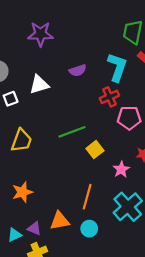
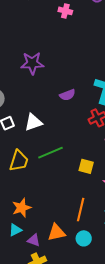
white triangle: (39, 85) -> (33, 122), moved
green line: (72, 132) -> (51, 153), moved
yellow square: (95, 150) -> (86, 166), turned -35
cyan triangle: (15, 235) -> (15, 230), moved

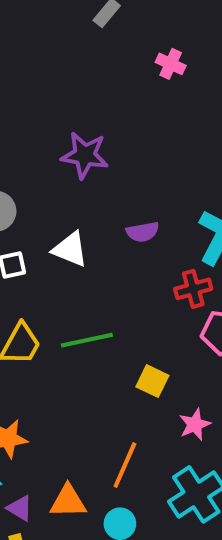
white triangle: (33, 122) -> (70, 249), moved, turned 30

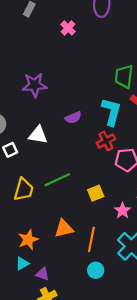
pink cross: (171, 64) -> (68, 28), turned 32
yellow square: (152, 381) -> (96, 193), turned -35
orange triangle: (68, 501) -> (64, 229), moved

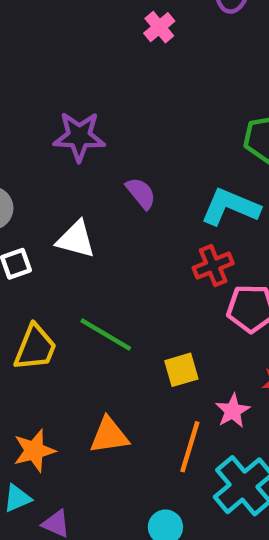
cyan L-shape: (111, 112) -> (230, 207), turned -88
purple semicircle: (73, 118) -> (141, 193), moved, turned -112
green line: (57, 180) -> (106, 335), turned 50
orange line: (91, 239) -> (190, 447), moved

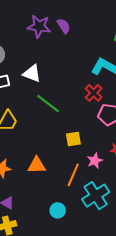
purple semicircle: (141, 193) -> (64, 26), moved
red cross: (213, 266) -> (94, 93), turned -30
green line: (106, 335) -> (48, 103), moved

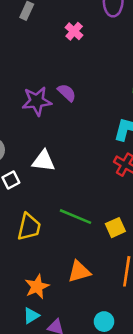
green line: (48, 103) -> (75, 217), moved
cyan circle: (58, 210) -> (104, 322), moved

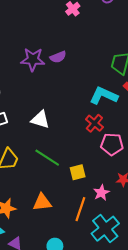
purple semicircle: (67, 93) -> (58, 57), turned 105
white triangle: (43, 161) -> (40, 120), moved

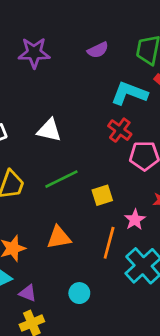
purple semicircle: (58, 57) -> (98, 50), moved
green line: (47, 158) -> (61, 179), turned -55

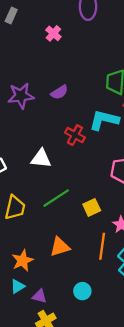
purple semicircle: (98, 50) -> (59, 92), moved
red cross: (120, 130) -> (75, 135), moved

